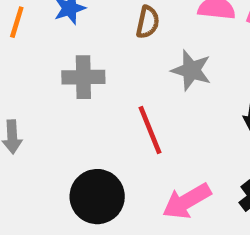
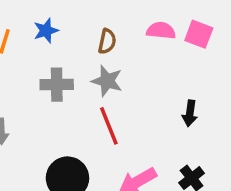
gray star: (191, 70) -> (107, 81), moved

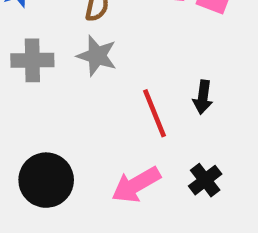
red line: (109, 126) -> (154, 113), moved

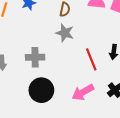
gray cross: (32, 60) -> (35, 57), moved

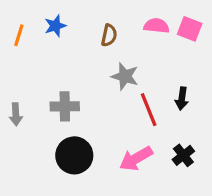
gray star: (65, 33) -> (125, 76), moved

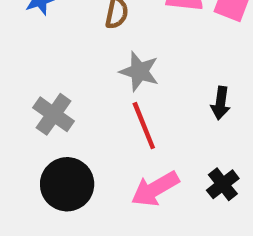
gray cross: (65, 106) -> (54, 114), turned 36
red line: (149, 110) -> (144, 126), moved

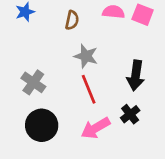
black arrow: (221, 103) -> (136, 75), size x1.5
black cross: (223, 184) -> (130, 114), moved

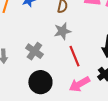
gray star: (86, 56) -> (62, 31), moved, turned -30

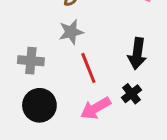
gray cross: (34, 51) -> (31, 61), turned -30

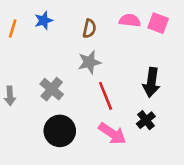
gray cross: (31, 61) -> (52, 89), turned 35
pink arrow: (96, 108) -> (112, 134), turned -116

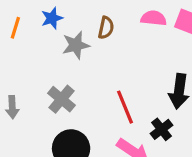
gray star: (89, 62) -> (76, 45), moved
black cross: (146, 120) -> (162, 129), moved

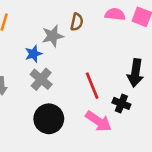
blue star: (52, 18) -> (33, 54), moved
black cross: (162, 129) -> (121, 103), turned -30

